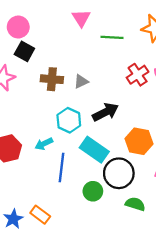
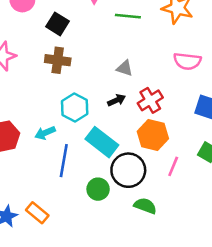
black square: (24, 51) -> (57, 24), moved
red cross: (138, 75) -> (150, 100), moved
gray triangle: (81, 81) -> (125, 68), moved, turned 42
black arrow: (106, 112) -> (117, 100), size x0.6

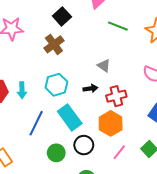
brown cross: (58, 60) -> (54, 44), turned 30
cyan arrow: (45, 133) -> (22, 90), moved, turned -84
black circle: (128, 170) -> (84, 145), size x0.7

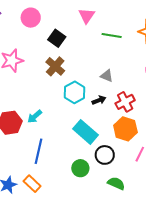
cyan hexagon: (56, 85) -> (75, 92), moved
cyan arrow: (22, 90) -> (35, 116), turned 63
blue line: (36, 123) -> (38, 151), moved

